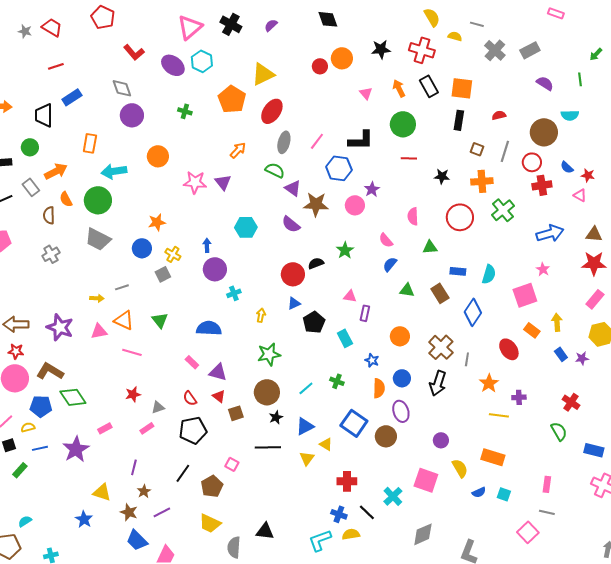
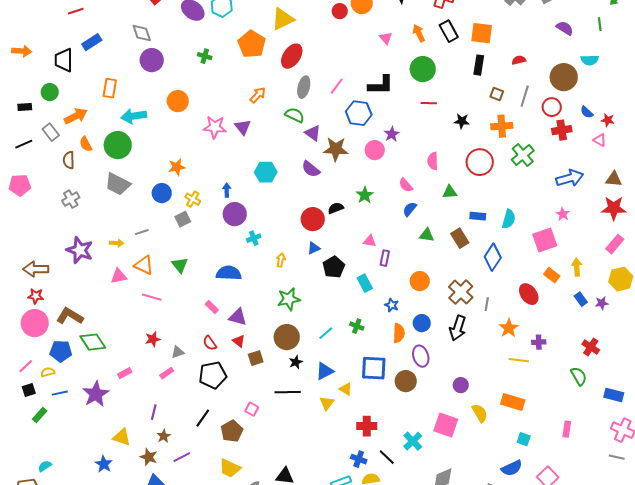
purple star: (60, 327) -> (80, 250), moved
blue square: (354, 423) -> (374, 368), turned -32
blue semicircle: (479, 492) -> (512, 468), moved, size x1.5
gray line: (547, 512) -> (617, 457), moved

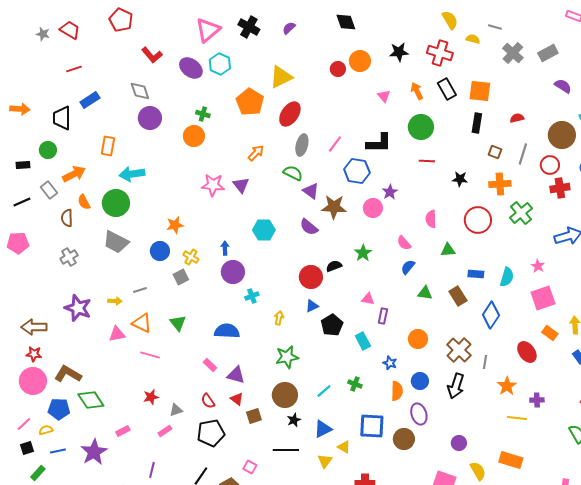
orange circle: (178, 101) -> (194, 136), moved
pink star: (563, 214) -> (538, 266), moved

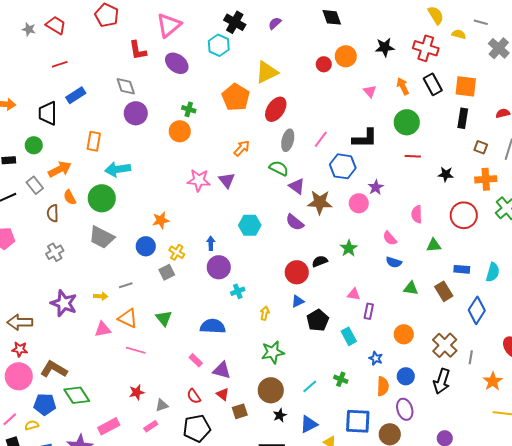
pink triangle: (208, 30) -> (169, 25), moved
red L-shape: (152, 55) -> (138, 50), turned 30
cyan hexagon: (220, 64) -> (219, 45), moved
blue semicircle: (408, 267) -> (394, 262), turned -112
pink rectangle: (123, 431) -> (109, 426), size x1.5

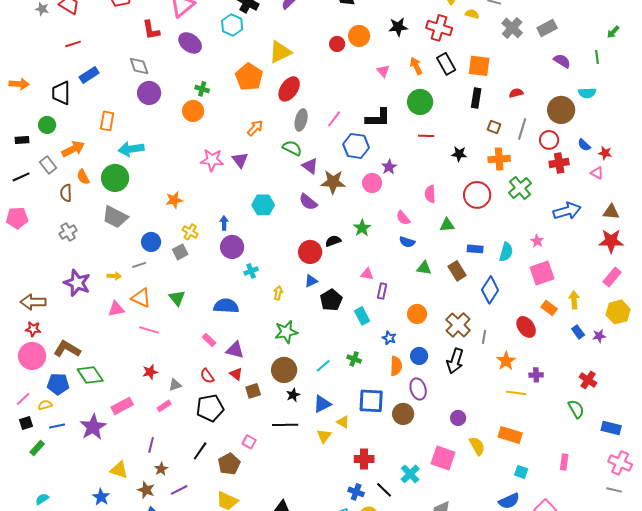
blue circle: (146, 246) -> (151, 242), moved

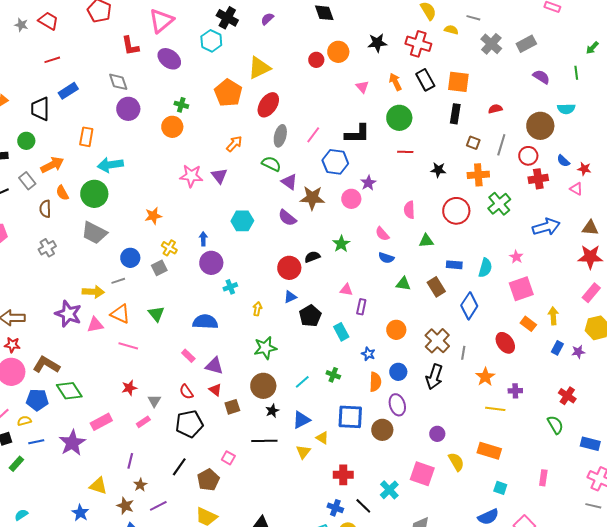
yellow arrow: (114, 276) -> (93, 292), size x1.5
purple star: (77, 283) -> (68, 314), moved
blue rectangle: (578, 332) -> (557, 348), turned 64
gray triangle: (175, 385) -> (154, 401), turned -40

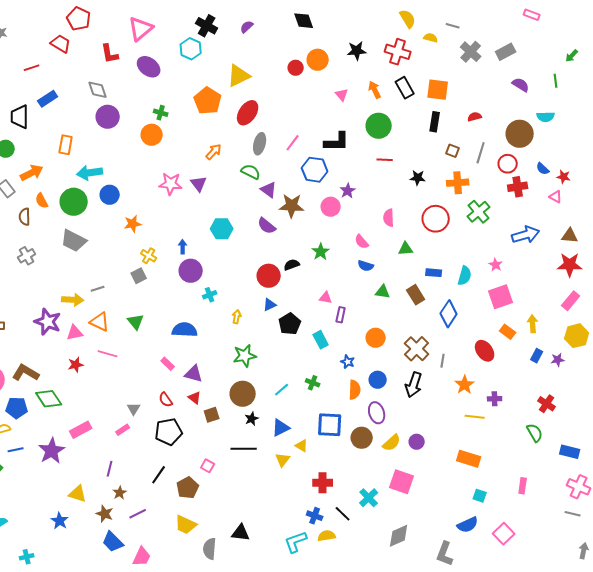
red trapezoid: (48, 21) -> (61, 44), moved
blue circle: (130, 258) -> (110, 195), moved
red star: (129, 388) -> (76, 365), moved
yellow semicircle: (456, 462) -> (392, 443), moved, turned 78

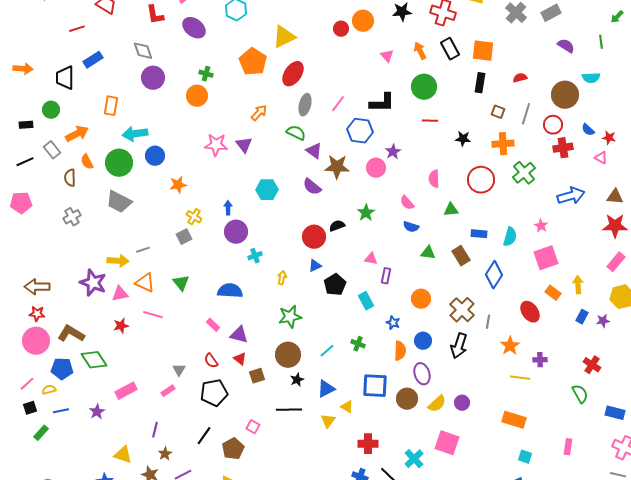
purple star: (52, 451) -> (97, 412), size x0.6

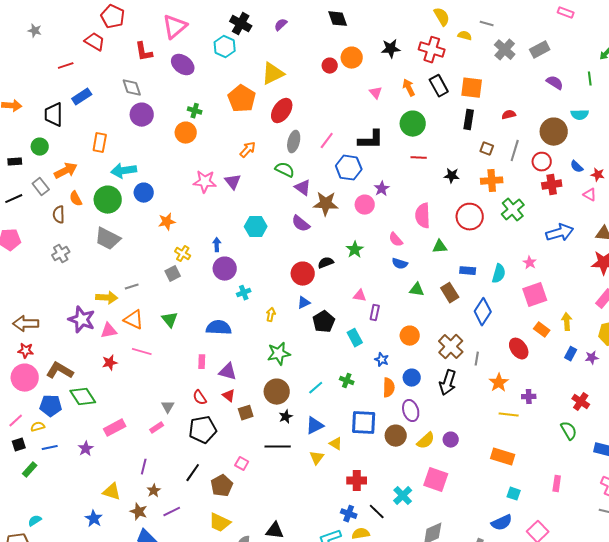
pink semicircle: (434, 179) -> (423, 216), size x1.4
pink rectangle: (213, 325) -> (202, 362), turned 48

